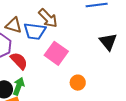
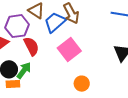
blue trapezoid: (35, 31) -> (55, 22), turned 115

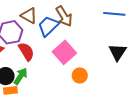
orange circle: (82, 84) -> (80, 75), moved

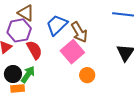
brown triangle: (29, 16) -> (26, 13), moved
brown arrow: (64, 16) -> (79, 32), moved

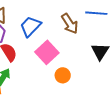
brown arrow: (79, 32) -> (70, 24), moved

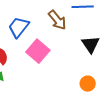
orange circle: (63, 75) -> (88, 84), moved

